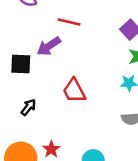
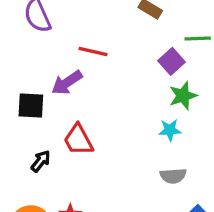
red trapezoid: (74, 91) -> (78, 140), moved

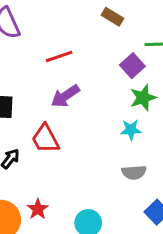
red line: (93, 52) -> (59, 56), turned -32
purple arrow: (67, 83) -> (65, 96), moved

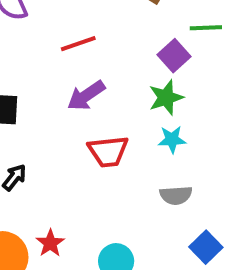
green star: (143, 98) -> (166, 98), moved
red trapezoid: (45, 139) -> (108, 151), moved, turned -68

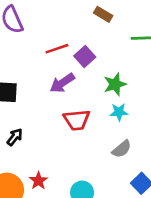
purple square: (174, 56) -> (85, 57), moved
gray semicircle: (176, 195) -> (122, 149), turned -36

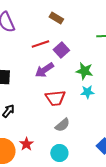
brown rectangle: (103, 14) -> (56, 18), moved
green star: (115, 84) -> (84, 71), turned 30
gray semicircle: (122, 149) -> (62, 125), moved

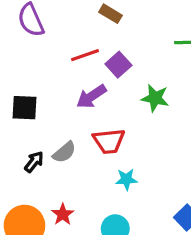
cyan star: (87, 92) -> (126, 179), moved
gray semicircle: (62, 125) -> (64, 152), moved

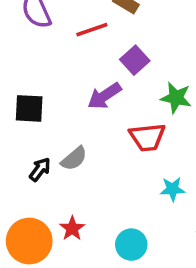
red line: (85, 55) -> (92, 30), moved
red trapezoid: (109, 141) -> (147, 137), moved
cyan star: (126, 179) -> (172, 189), moved

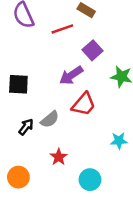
red trapezoid: (147, 137) -> (84, 104), moved, turned -44
red star: (72, 228) -> (59, 157), moved
orange circle: (29, 241) -> (18, 177), size x0.7

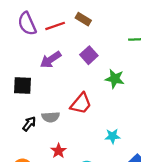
red line: (62, 29) -> (55, 26), moved
purple arrow: (71, 75) -> (51, 60), moved
gray semicircle: (50, 119) -> (51, 117), turned 36

